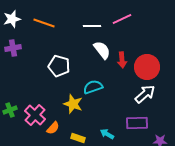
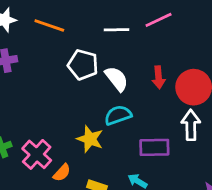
white semicircle: (102, 50) -> (117, 79), moved
white pentagon: (59, 66) -> (83, 65), moved
white arrow: (145, 94) -> (191, 125), turned -50
purple rectangle: (137, 123) -> (154, 147), moved

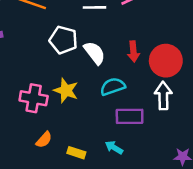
cyan semicircle: (118, 115) -> (113, 87), moved
yellow star: (90, 139) -> (66, 90), moved
pink cross: (37, 154) -> (34, 98), moved, turned -32

